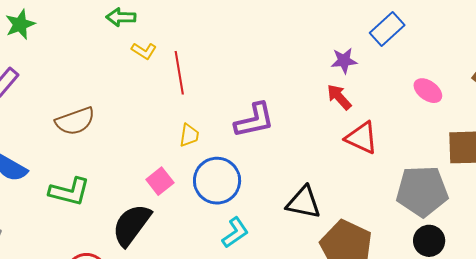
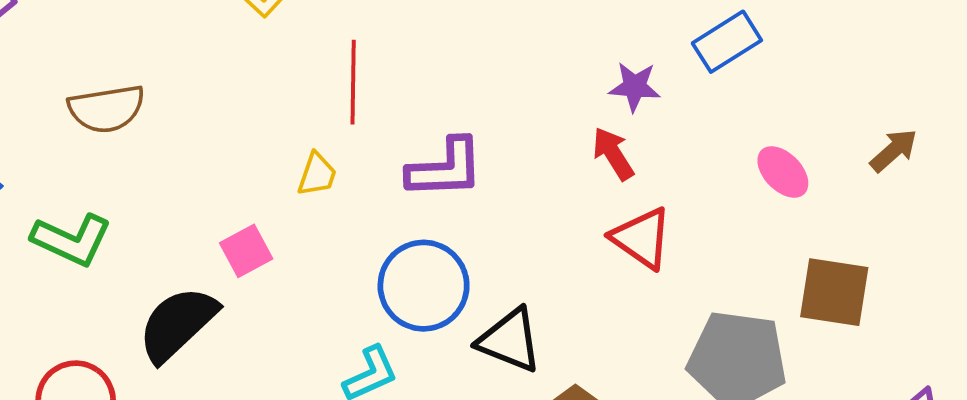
red line: (179, 73) -> (353, 82), moved
blue circle: (217, 181) -> (424, 286), moved

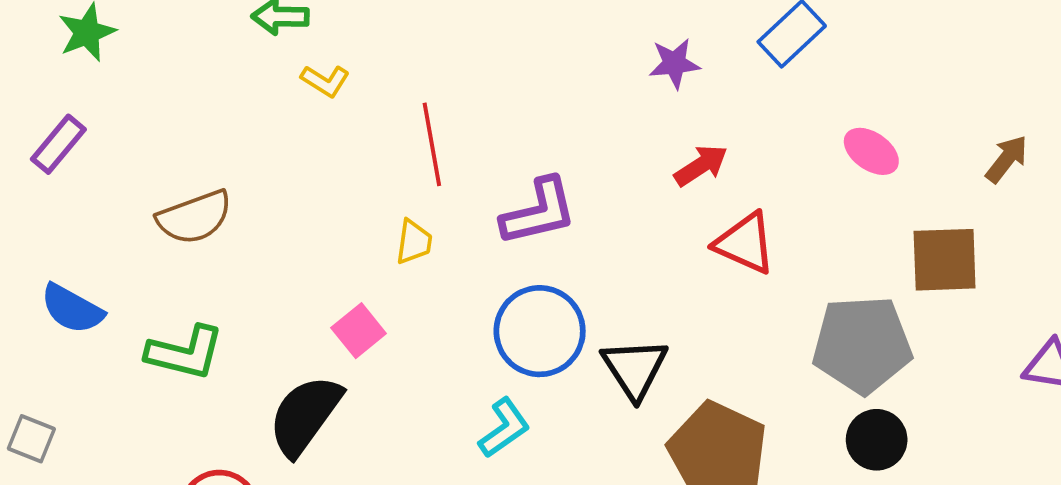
purple star: (635, 87) -> (674, 63), moved
brown arrow: (894, 150) -> (1007, 159), moved
red arrow: (613, 154) -> (701, 166), turned 100
black triangle: (510, 340) -> (635, 369), turned 46

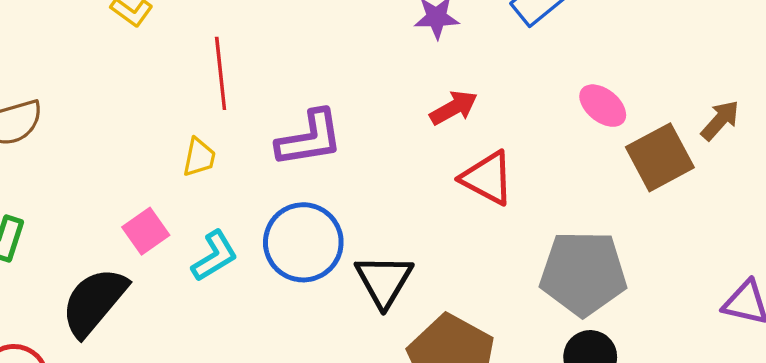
brown square: (945, 260) -> (660, 157), moved, turned -30
cyan L-shape: (504, 428) -> (215, 256), moved

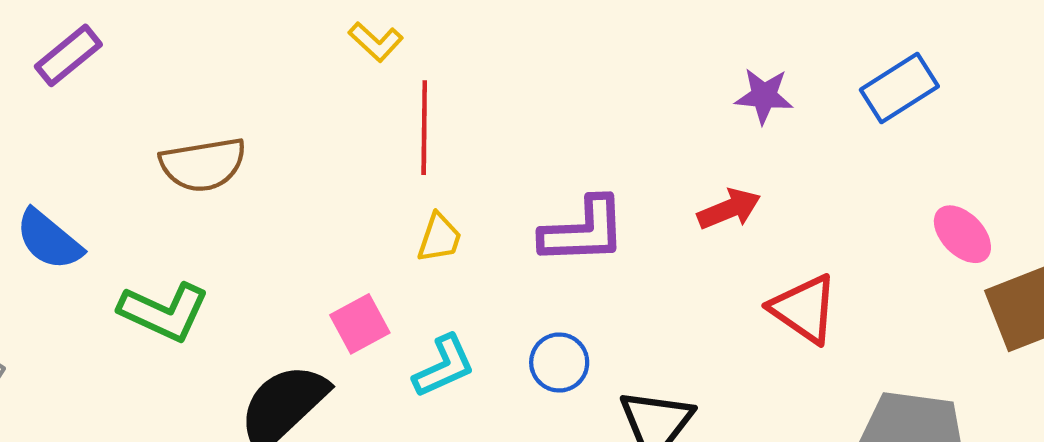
red line: (221, 73) -> (424, 128), moved
red arrow: (454, 108) -> (729, 209), moved
blue circle: (303, 242) -> (559, 363), size x0.6

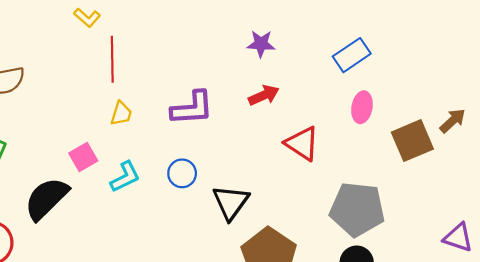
blue rectangle: (899, 88) -> (352, 55), moved
purple star: (764, 96) -> (261, 44), moved
pink ellipse: (962, 234) -> (362, 107), moved, turned 56

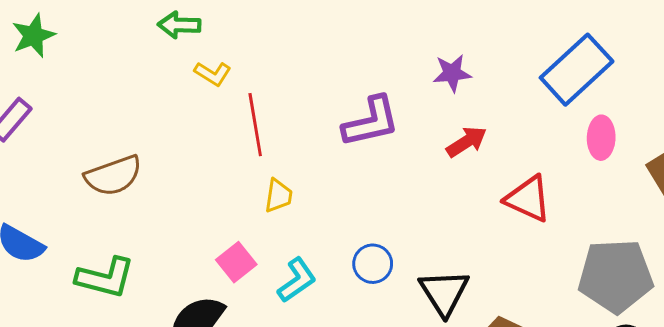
blue rectangle: (352, 55) -> (577, 70), size x1.4
purple L-shape: (192, 108) -> (371, 122), moved

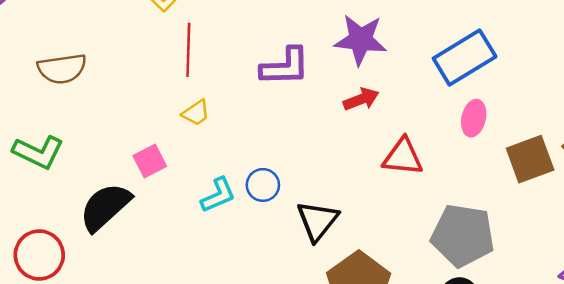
purple star: (452, 73) -> (360, 40), size x1.6
yellow trapezoid: (278, 196) -> (196, 113), turned 36
red triangle: (528, 199) -> (403, 157), turned -30
cyan L-shape: (297, 280) -> (218, 195), moved

